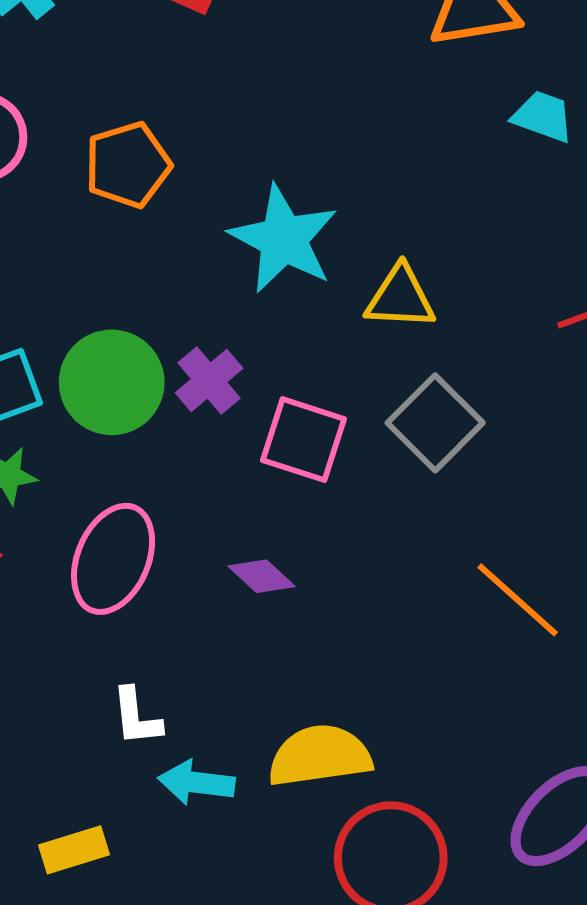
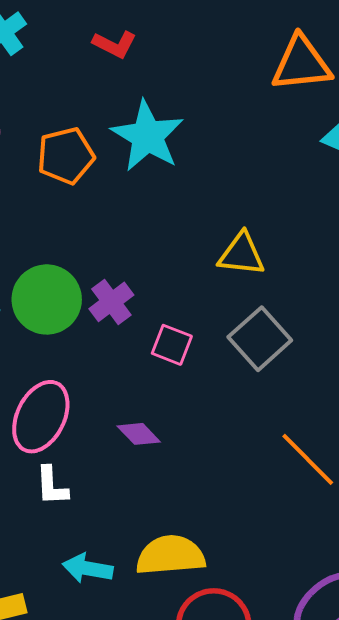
cyan star: (283, 239) -> (147, 136), moved
pink square: (304, 440) -> (172, 345), size x0.7
white L-shape: (136, 717) -> (52, 486), moved

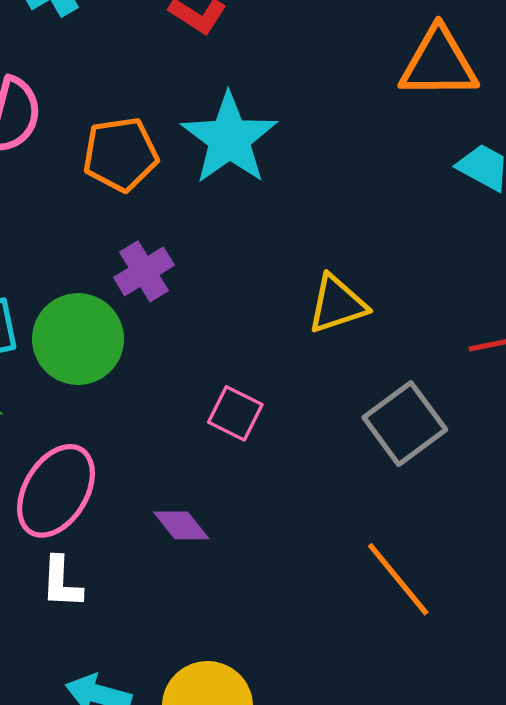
yellow triangle: (241, 254) -> (337, 304), turned -30
purple cross: (111, 302) -> (144, 271), moved
gray square: (260, 339) -> (405, 424), moved

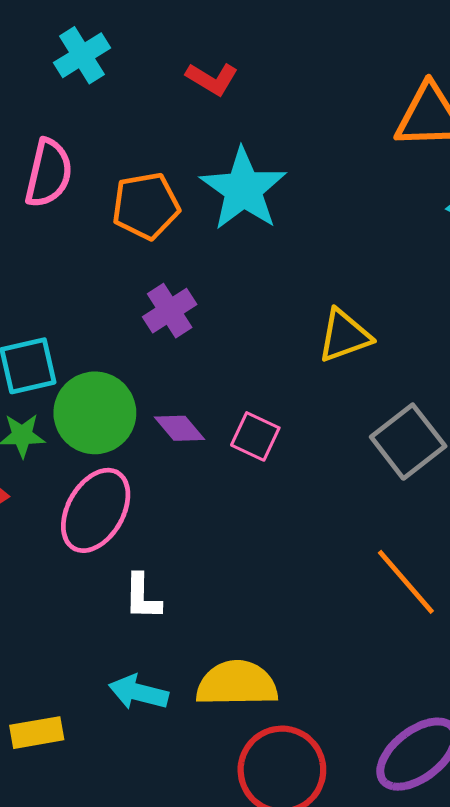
green circle: (78, 339) -> (95, 413), moved
purple diamond: (181, 525) -> (179, 428), moved
white L-shape: (62, 582) -> (142, 597), moved

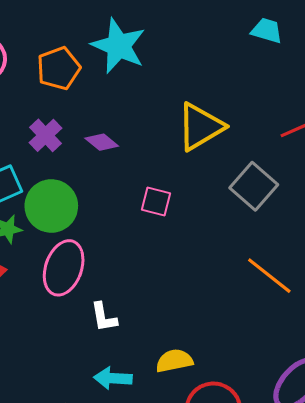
purple cross: (170, 311) -> (46, 135), moved
yellow triangle: (344, 336) -> (200, 127), size x1.4
purple diamond: (179, 428) -> (102, 142), moved
yellow semicircle: (237, 684) -> (174, 361), size x0.7

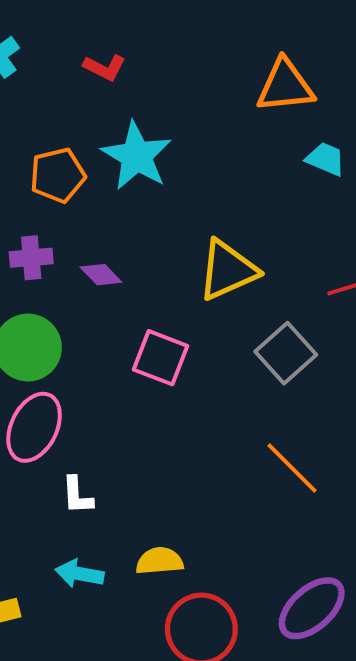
purple cross: (46, 135) -> (31, 258), turned 32
pink square: (156, 202) -> (160, 358), size x1.4

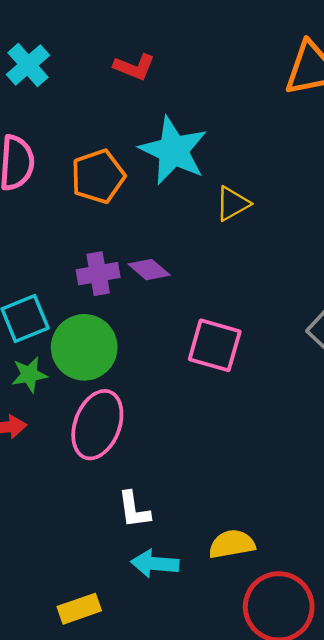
purple cross: (31, 258) -> (98, 274), moved
yellow triangle: (228, 270) -> (233, 204), moved, size x0.6
white L-shape: (77, 495) -> (134, 510), moved

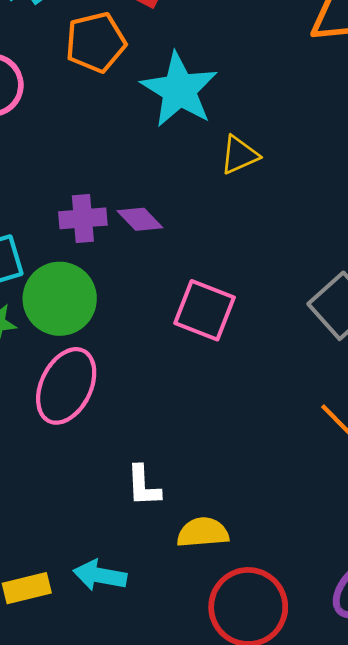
orange pentagon: (98, 176) -> (96, 42), moved
white L-shape: (134, 510) -> (143, 486), moved
cyan arrow: (155, 564) -> (100, 575), moved

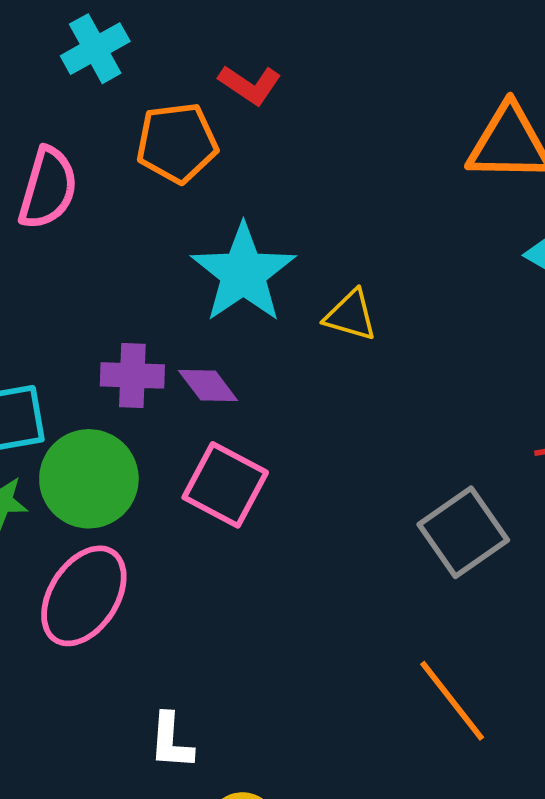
cyan star: (179, 90) -> (243, 273), moved
yellow triangle: (239, 155) -> (351, 315), turned 33
pink square: (205, 310) -> (225, 485), moved

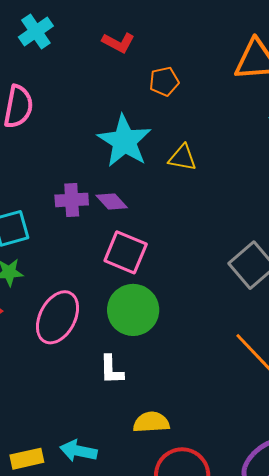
orange pentagon: (177, 143) -> (164, 81), moved, size x0.7
green circle: (89, 479) -> (133, 310), moved
white L-shape: (171, 741) -> (111, 370), moved

